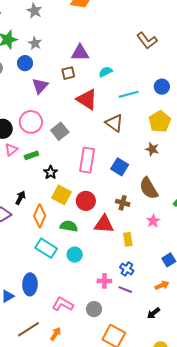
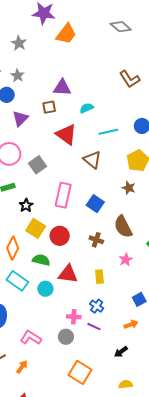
red triangle: (104, 224) -> (68, 274), moved
gray circle: (94, 309) -> (66, 337), moved

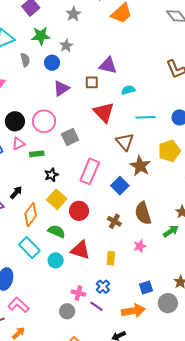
brown star: (129, 188) -> (140, 166), moved, size x1.5
orange arrow: (131, 324) -> (133, 311), size x1.6
pink L-shape: (31, 338) -> (18, 305), moved

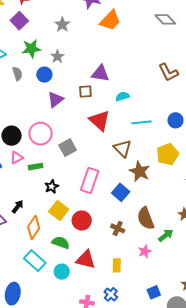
green arrow: (171, 231) -> (166, 235), moved

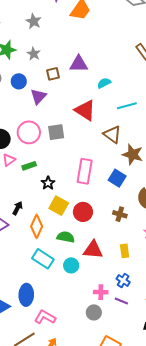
blue circle: (44, 75) -> (19, 81), moved
brown square: (85, 91) -> (53, 74), moved
gray square: (68, 148) -> (56, 132), moved, turned 30

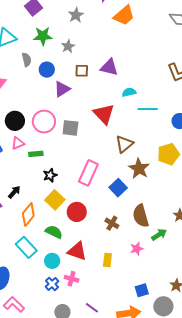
cyan line: (127, 106) -> (148, 109), moved
brown triangle: (112, 134) -> (124, 144), turned 30
blue cross: (123, 280) -> (52, 284), moved
pink cross: (101, 292) -> (72, 279), moved

